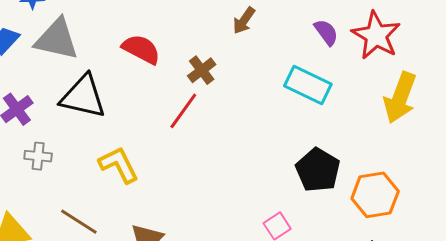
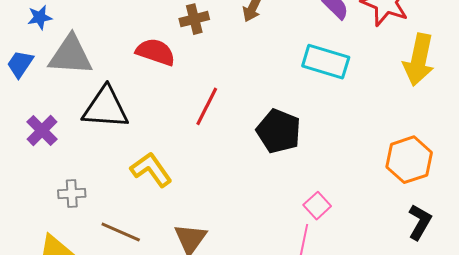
brown cross: (202, 70) -> (194, 19), moved, turned 32
gray cross: (38, 156) -> (72, 193), moved
black pentagon: (318, 170) -> (279, 131), moved

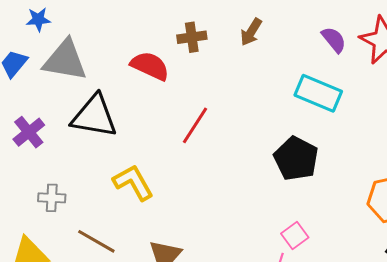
black pentagon: (279, 131) -> (296, 159), moved

